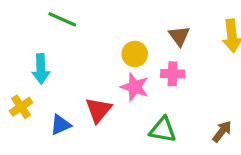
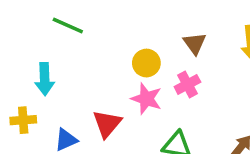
pink cross: (173, 74) -> (187, 84), turned -30
yellow cross: (21, 107) -> (23, 120), turned 30

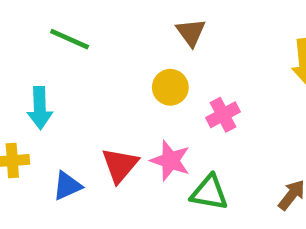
brown triangle: (195, 43) -> (191, 32), moved
pink star: (146, 99) -> (170, 161), moved

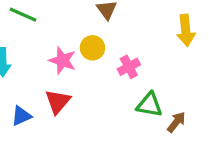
pink star: (170, 161) -> (62, 60), moved
green triangle: (209, 193) -> (149, 105), moved

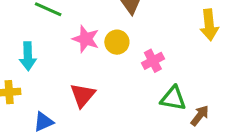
pink star: (62, 60) -> (86, 39), moved
blue triangle: (21, 116) -> (43, 122), moved

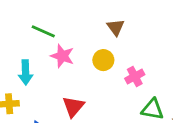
pink star: (86, 39) -> (62, 56), moved

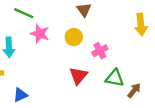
red triangle: (73, 107) -> (78, 76), moved

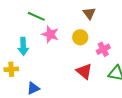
red triangle: (78, 76) -> (84, 71), turned -30

